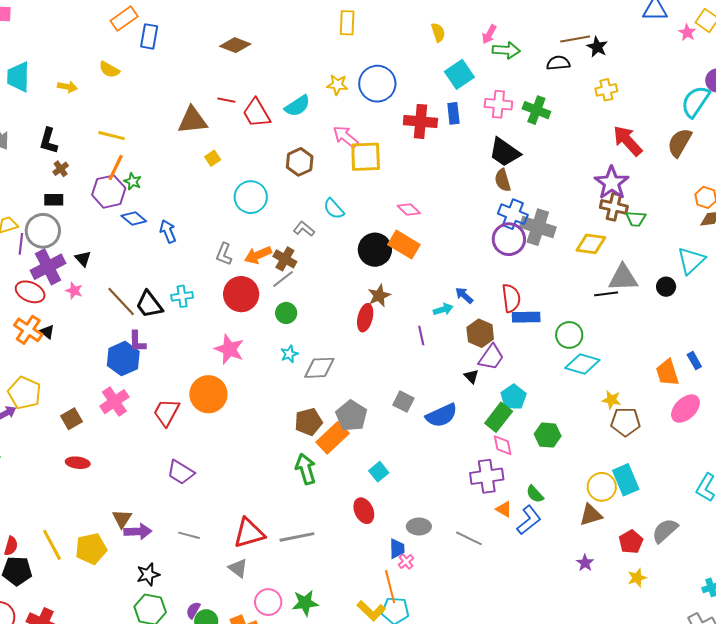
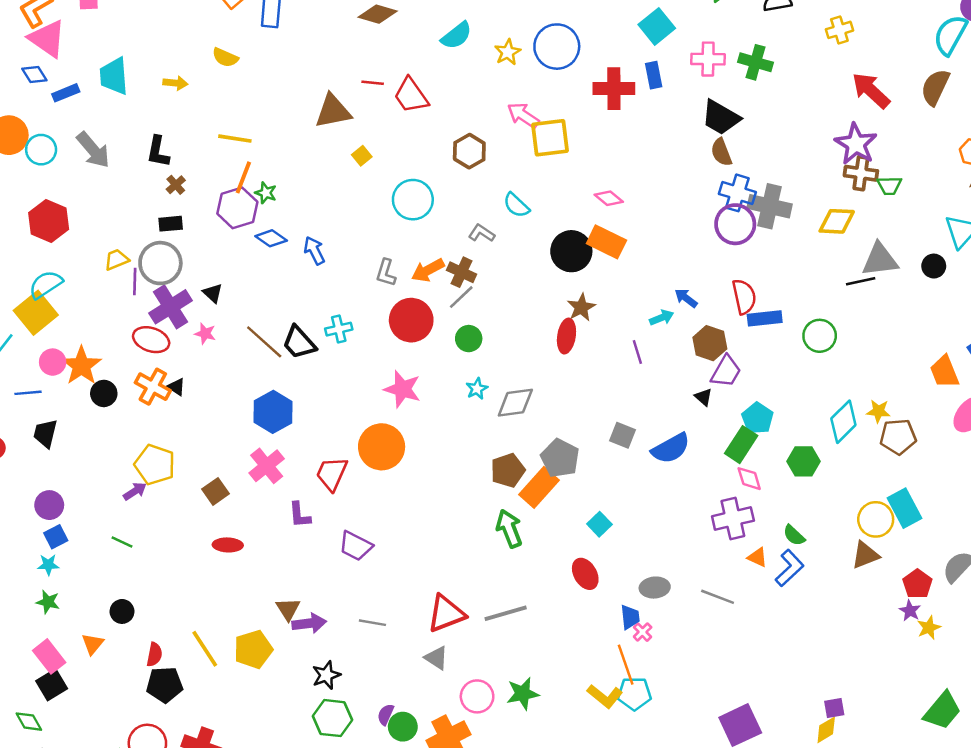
yellow star: (337, 85) -> (508, 52), turned -30
cyan semicircle: (297, 106) -> (457, 36), moved
purple L-shape: (137, 341) -> (300, 515), moved
cyan diamond: (582, 364) -> (843, 422), moved, turned -56
purple star: (585, 563) -> (910, 611), moved

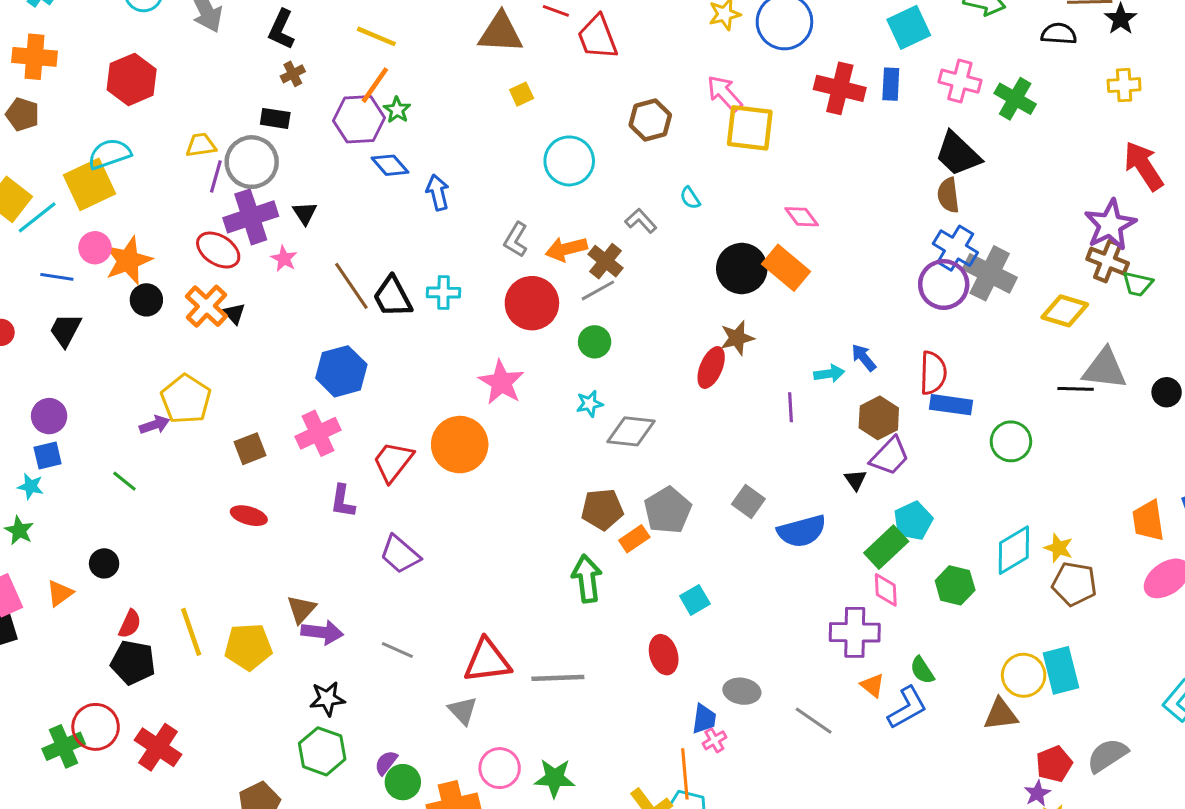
cyan semicircle: (516, 205) -> (690, 198), size x0.7
orange rectangle: (539, 487) -> (634, 539), size x0.6

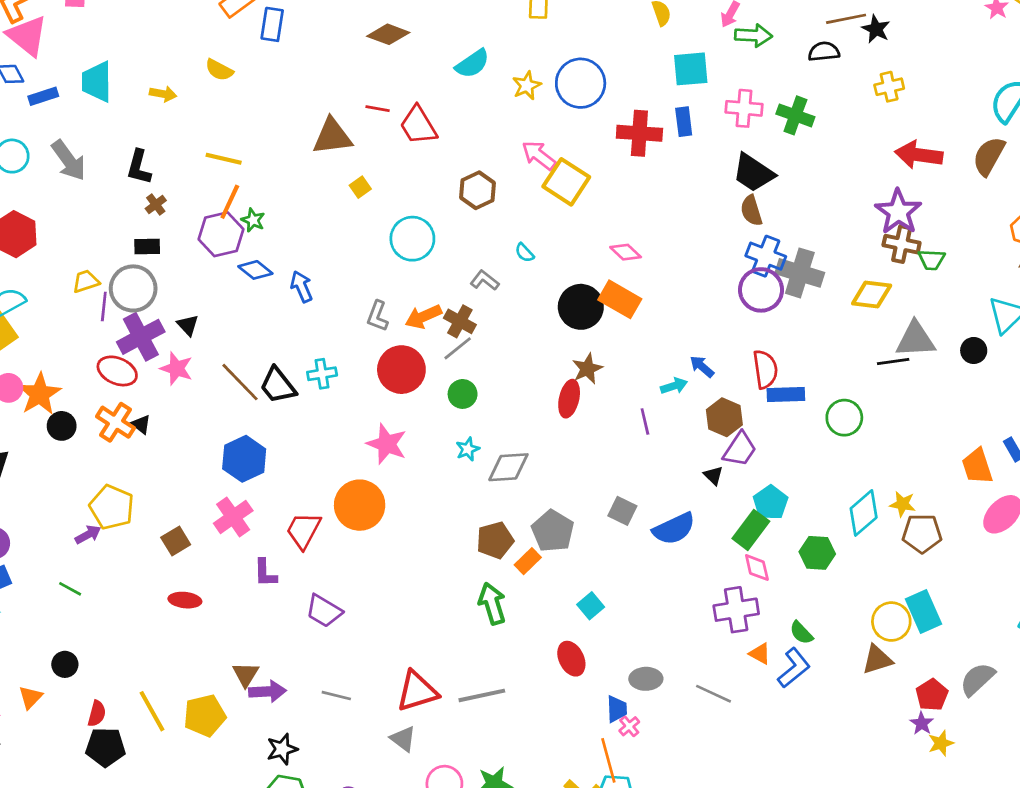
cyan square: (909, 27) -> (691, 69), turned 30
yellow square: (750, 128) -> (566, 182), turned 36
red arrow: (1144, 166) -> (919, 155), turned -39
pink star: (284, 259) -> (176, 368), size x1.4

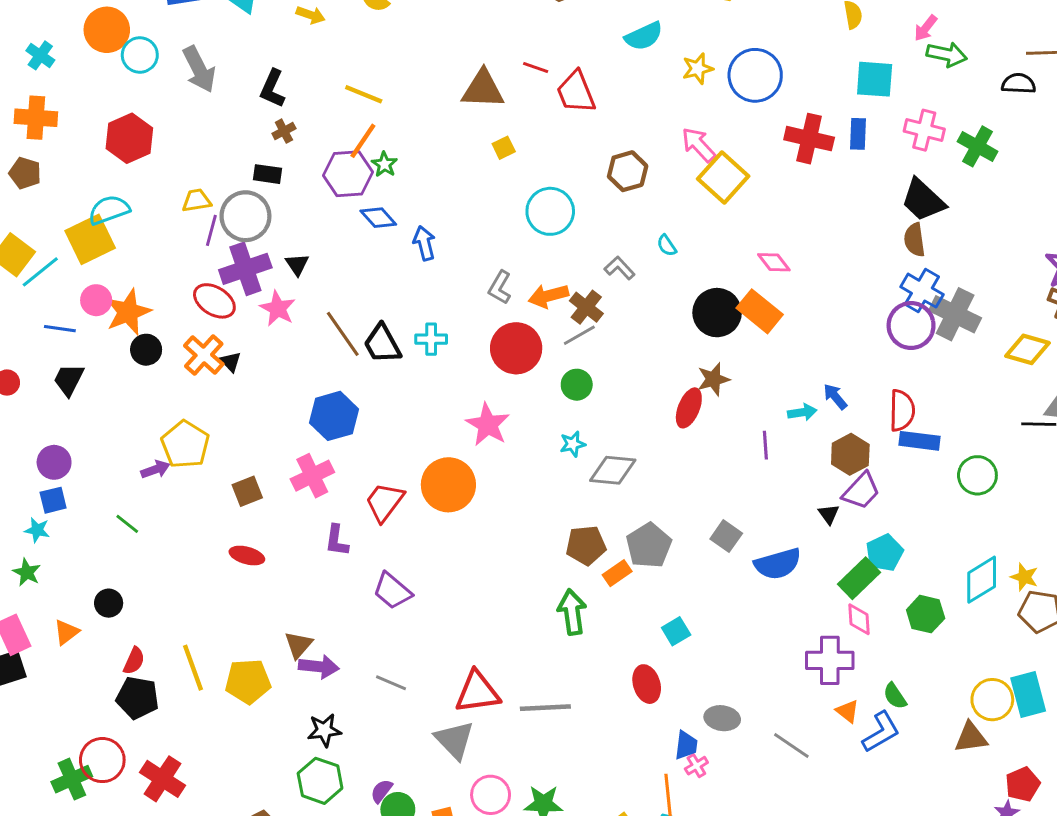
gray triangle: (403, 739) -> (455, 740), size x1.4

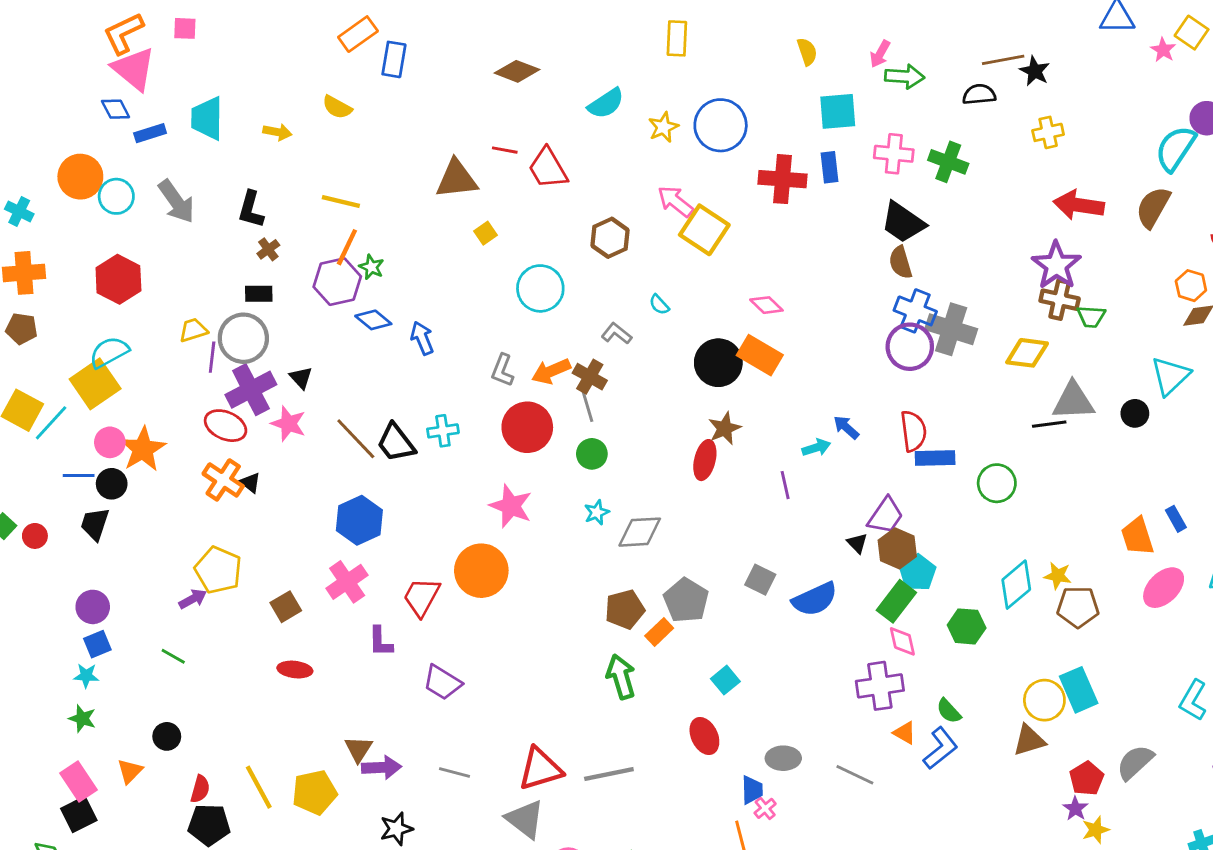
gray line: (579, 335) -> (587, 405), turned -68
black circle: (146, 350) -> (112, 484), moved
brown hexagon: (850, 454) -> (897, 548), moved

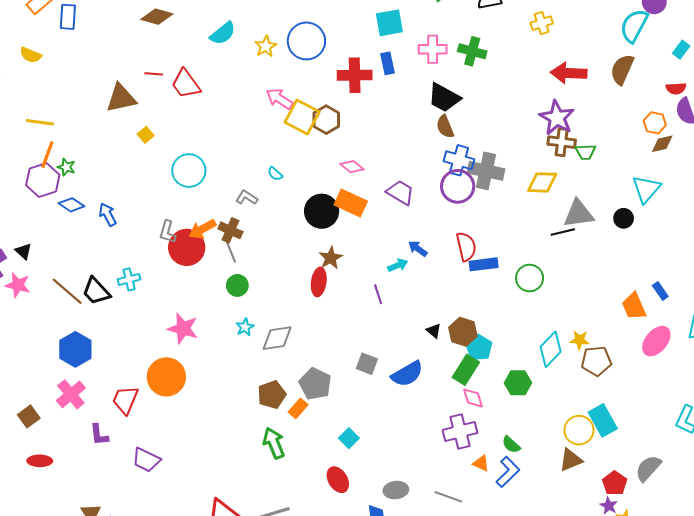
brown hexagon: (610, 238) -> (326, 120), moved
red circle: (527, 427) -> (187, 247), moved
purple trapezoid: (886, 516) -> (400, 192), moved, turned -88

